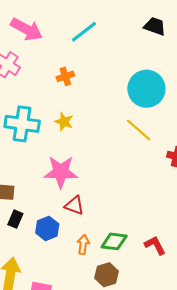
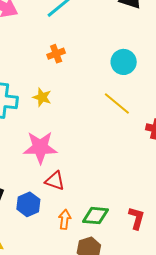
orange cross: (65, 76) -> (56, 54), moved
cyan circle: (146, 89) -> (124, 62), size x0.7
red L-shape: (155, 245) -> (136, 218), turned 45

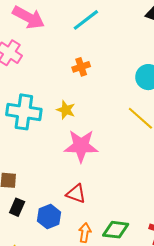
pink star: (40, 147) -> (81, 146), moved

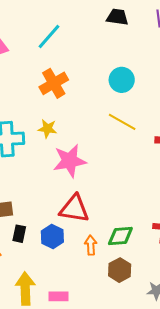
orange cross: (81, 67) -> (54, 83), size x1.6
red triangle: (76, 194) -> (74, 209), size x1.5

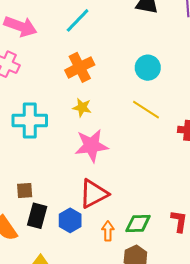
yellow star: (47, 129) -> (82, 107), moved
red triangle: (74, 209) -> (94, 194), turned -40
black rectangle: (19, 234) -> (37, 216), size x1.4

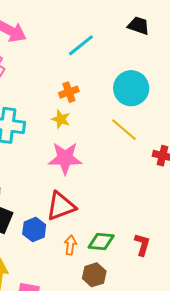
cyan line: (78, 20) -> (81, 45), moved
orange cross: (80, 67) -> (69, 92), moved, size x0.7
cyan circle: (148, 68) -> (131, 88), size x1.4

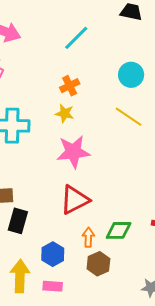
cyan circle: (131, 88) -> (131, 75), size x0.7
blue hexagon: (34, 229) -> (53, 254), moved
brown hexagon: (94, 275) -> (98, 264), moved

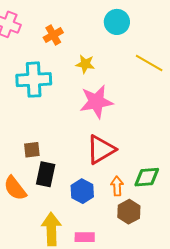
cyan circle: (131, 75) -> (117, 22), moved
orange cross: (70, 86) -> (53, 35), moved
blue hexagon: (53, 254) -> (82, 191), moved

